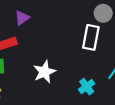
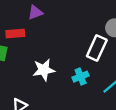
cyan cross: (87, 87) -> (81, 77), moved

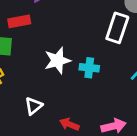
cyan cross: (81, 77) -> (89, 68), moved, turned 35

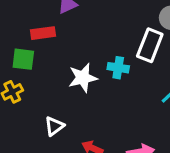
cyan cross: (89, 68) -> (118, 68), moved

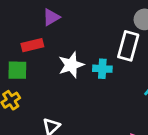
white star: (83, 78) -> (71, 65), moved

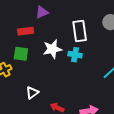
white rectangle: (128, 46) -> (80, 31), moved, turned -30
green square: (17, 70) -> (21, 54), moved

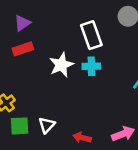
purple triangle: (42, 12) -> (22, 23), moved
green square: (21, 54) -> (20, 126), moved

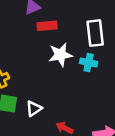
red rectangle: (23, 49) -> (47, 26), moved

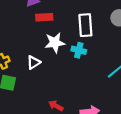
white triangle: (34, 109) -> (34, 62), moved

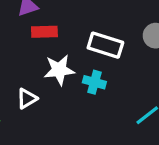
white rectangle: (85, 25) -> (105, 45), turned -70

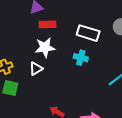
white star: (59, 70) -> (45, 47), moved

